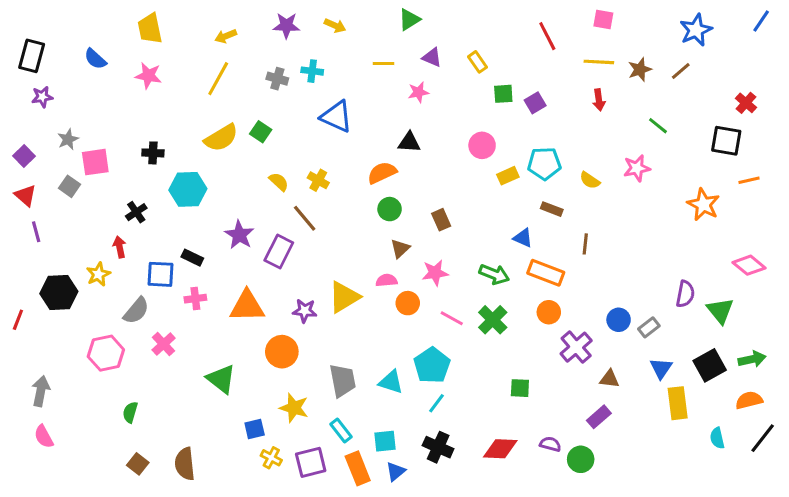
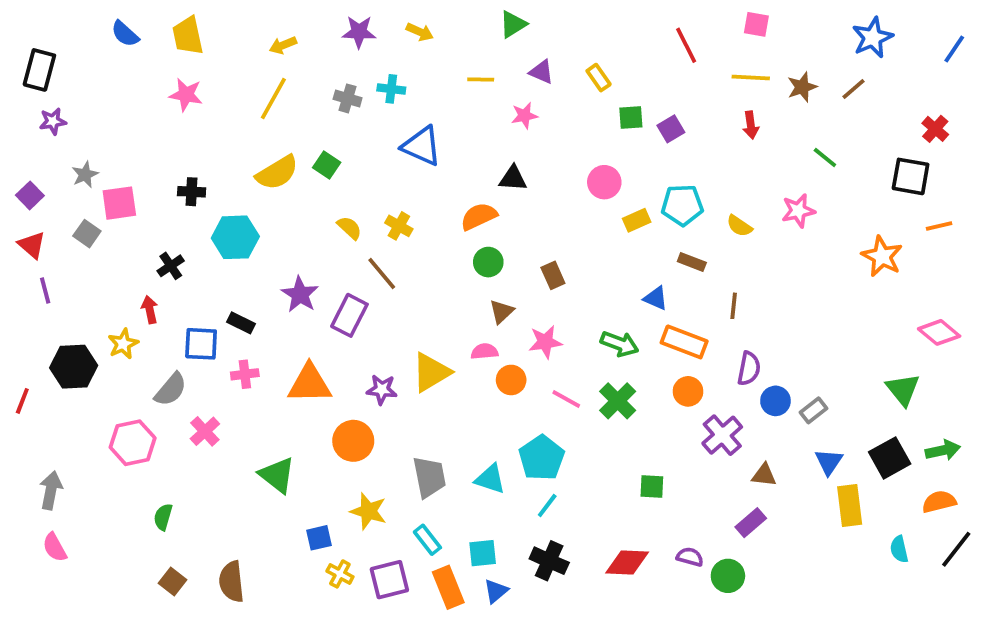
blue line: (761, 21) -> (954, 49), moved
blue semicircle: (95, 59) -> (125, 34), moved
purple semicircle: (685, 294) -> (749, 369), moved

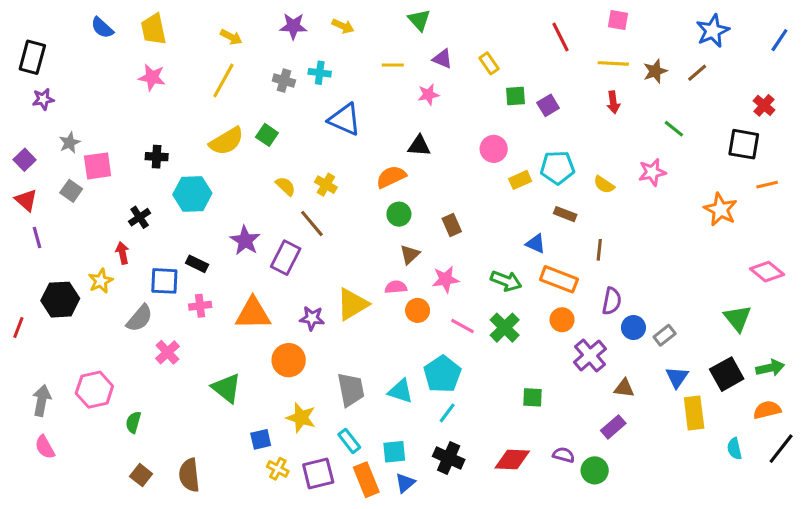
green triangle: (513, 24) -> (419, 20), turned -40
yellow arrow: (283, 45) -> (231, 37), turned -130
pink hexagon: (133, 443) -> (94, 390), moved

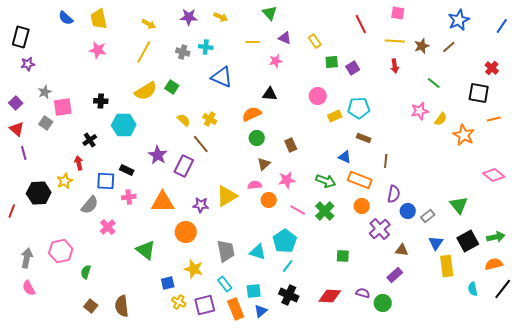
yellow semicircle: (604, 185) -> (441, 119), moved, turned -88
green triangle: (738, 318) -> (459, 205), moved

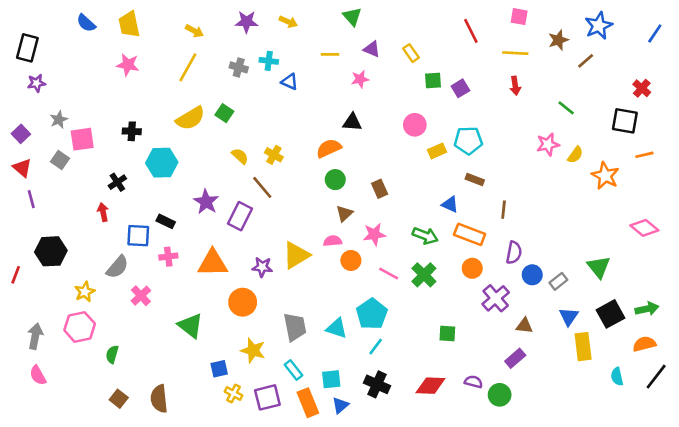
brown star: (422, 46) -> (558, 40), moved
blue triangle: (222, 77) -> (290, 82), moved, size x0.6
yellow star: (65, 181) -> (85, 292), moved

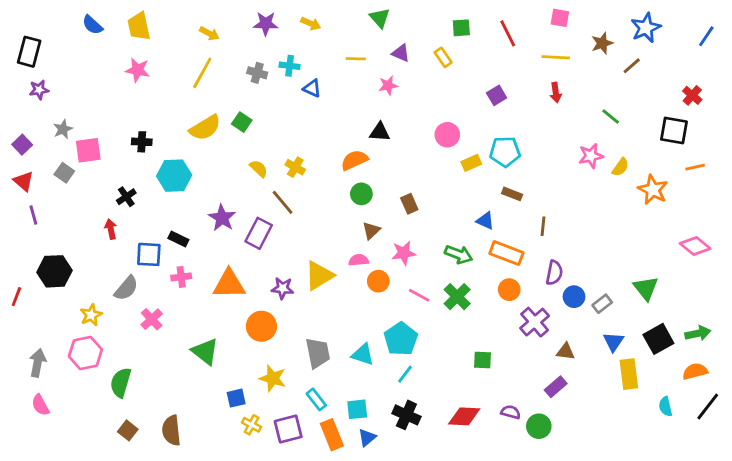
green square: (433, 80) -> (461, 28), moved
green semicircle: (112, 354) -> (121, 383), size x1.5

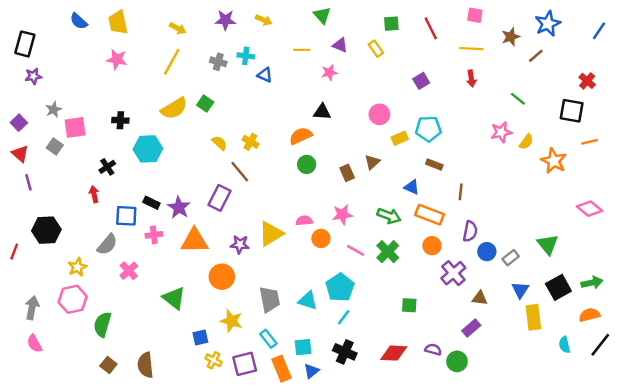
purple star: (222, 218) -> (179, 207), moved
brown triangle: (371, 230) -> (372, 162), moved

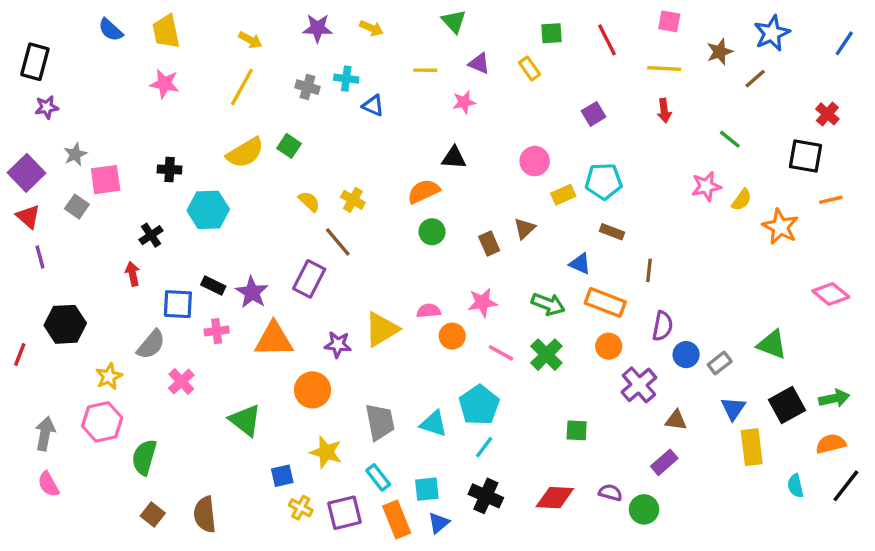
purple square: (19, 123) -> (26, 173), size x1.5
green triangle: (548, 244) -> (772, 344), turned -30

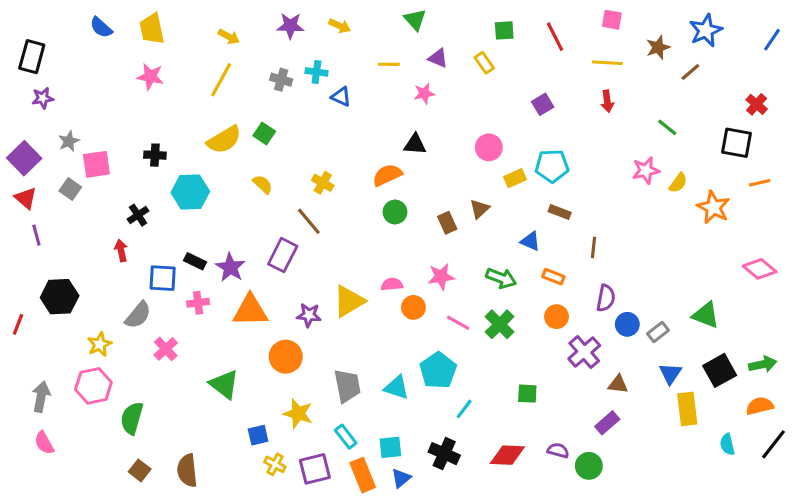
yellow semicircle: (309, 201) -> (263, 184), moved
orange rectangle: (605, 302) -> (553, 277), size x0.6
cyan line: (484, 447) -> (464, 409), moved

